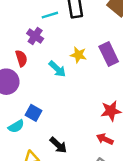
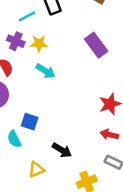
yellow star: (78, 55) -> (39, 44), moved
cyan semicircle: (16, 126) -> (14, 139), turned 105

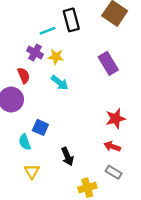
black arrow: (62, 150) -> (67, 157), turned 30
yellow triangle: (36, 170) -> (32, 172), moved, turned -42

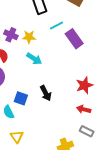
cyan line: (47, 31) -> (56, 26), moved
black arrow: (67, 157) -> (46, 93), moved

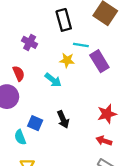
cyan line: (56, 26) -> (81, 45), turned 32
purple cross: (11, 35) -> (30, 42), moved
yellow star: (29, 37) -> (67, 60), moved

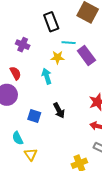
cyan arrow: (53, 80) -> (47, 76), turned -140
cyan semicircle: (20, 137) -> (18, 138), moved

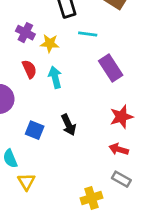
purple rectangle: (86, 56) -> (111, 68), moved
yellow star: (58, 57) -> (50, 43), moved
red semicircle: (15, 73) -> (29, 69), moved

